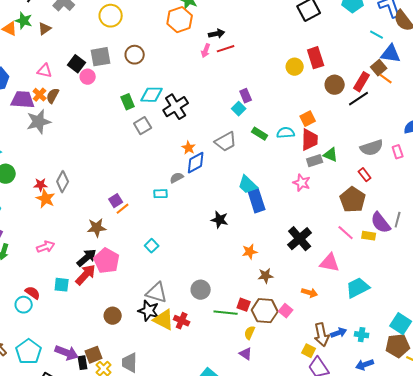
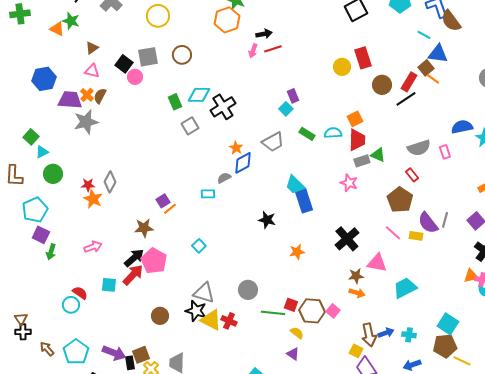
brown triangle: (45, 29) -> (92, 48), moved
brown star: (266, 276) -> (356, 276), moved
yellow semicircle: (250, 333) -> (297, 333), turned 104

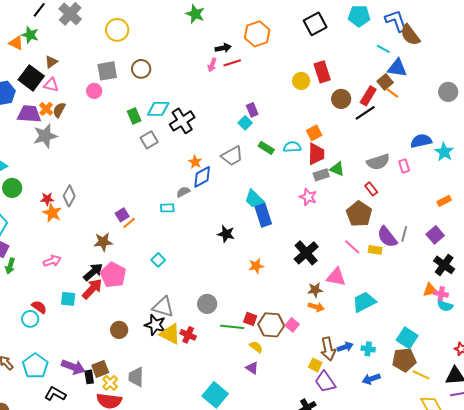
orange hexagon: (227, 20) -> (257, 34), moved
black square: (124, 64) -> (31, 78), moved, size x1.4

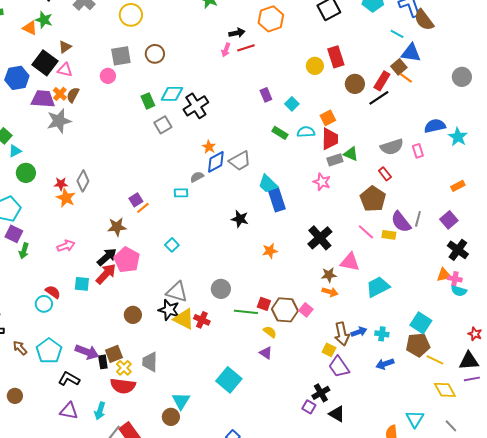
cyan square: (245, 123) -> (292, 104), moved
gray trapezoid: (232, 156) -> (240, 161), moved

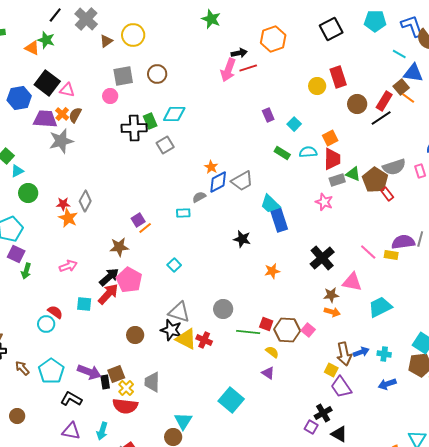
brown triangle: (65, 47) -> (106, 41), moved
pink arrow: (226, 50) -> (228, 70), size x1.6
black cross: (196, 106) -> (134, 128), moved, turned 30
brown pentagon: (373, 199) -> (375, 180), moved
purple semicircle: (401, 222) -> (403, 242), turned 120

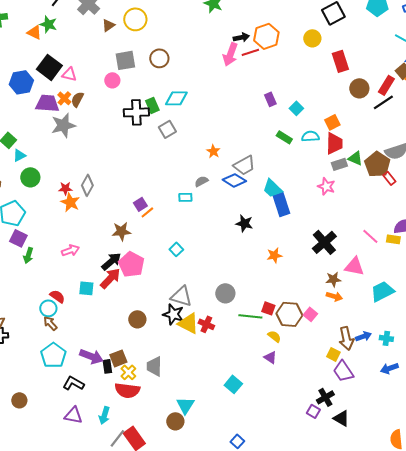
orange hexagon: (273, 39) -> (266, 36), moved
yellow circle: (317, 86) -> (312, 38), moved
blue diamond: (218, 182) -> (234, 180), moved, turned 60
brown arrow: (22, 368) -> (50, 323), moved
cyan square: (231, 400) -> (233, 384), size x0.7

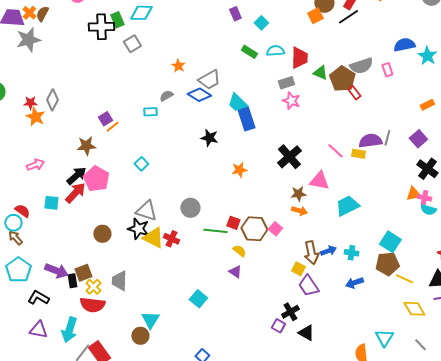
orange square: (332, 122) -> (315, 16), moved
gray rectangle: (339, 164) -> (286, 83), moved
cyan arrow: (104, 415) -> (69, 330), size x1.4

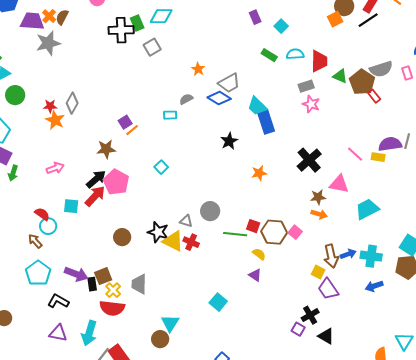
black star: (209, 138) -> (229, 141), turned 30
gray triangle: (146, 211) -> (186, 221), moved, size x0.6
cyan circle: (13, 223) -> (48, 226), moved
cyan cross: (351, 253) -> (371, 256), size x1.5

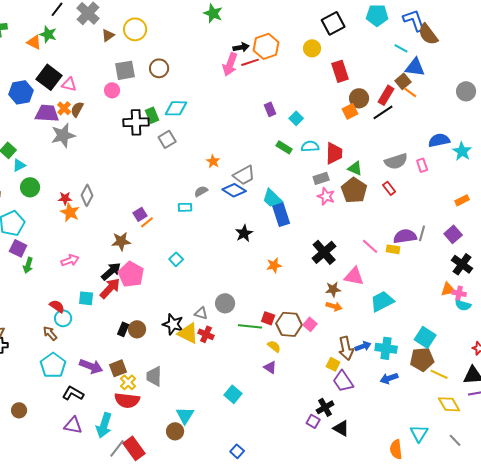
brown pentagon: (362, 82) -> (354, 190), moved
black rectangle: (92, 284) -> (123, 329), moved, turned 32

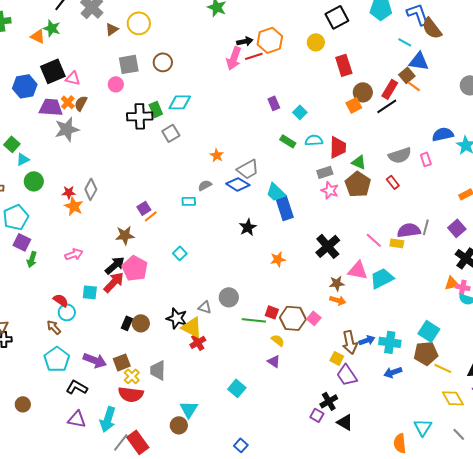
black square: (49, 77) -> (53, 71), turned 30
cyan trapezoid: (382, 301) -> (382, 278), moved
red cross: (206, 334) -> (198, 342), moved, turned 35

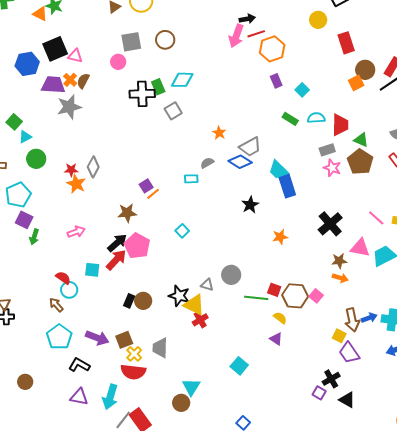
orange hexagon: (270, 40) -> (272, 49), moved

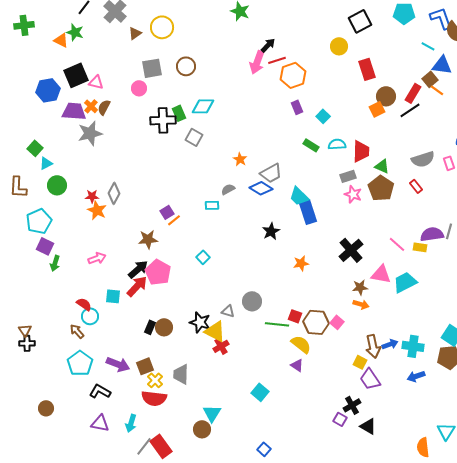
black arrow: (247, 19) -> (268, 45), turned -35
gray square: (173, 111) -> (194, 137), turned -30
yellow semicircle: (280, 318) -> (301, 344), size x1.5
cyan arrow: (110, 397) -> (131, 423), size x0.7

